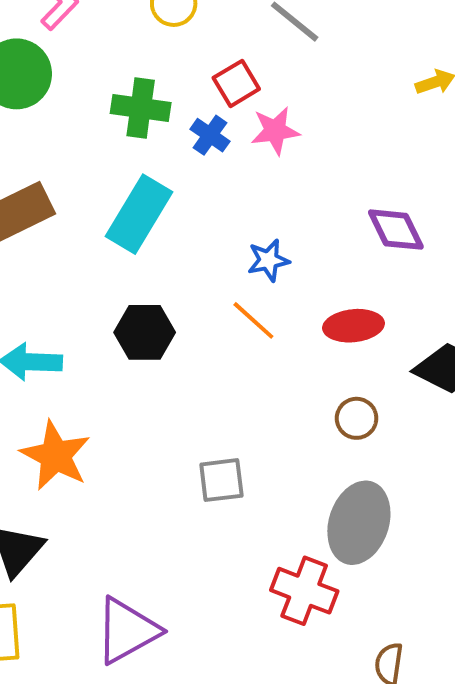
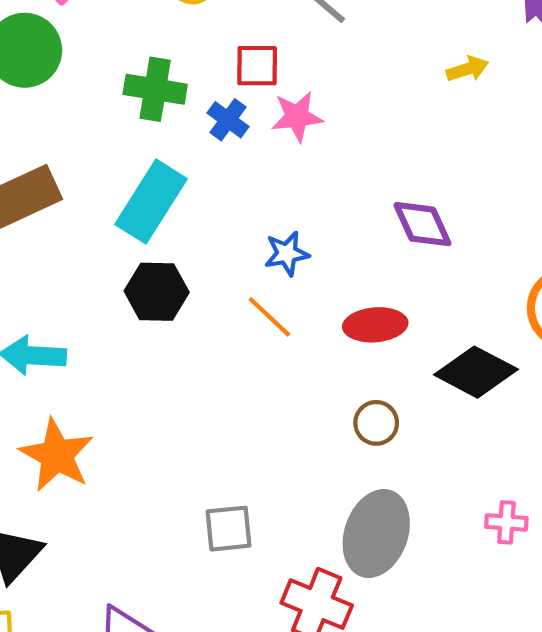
red square: (236, 83) -> (257, 66), turned 30
black hexagon: (145, 332) -> (157, 292), moved
gray square: (221, 480) -> (229, 529), moved

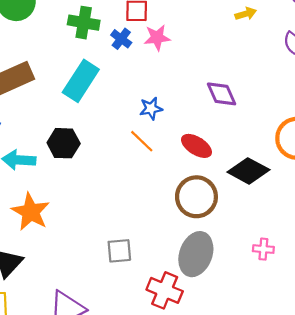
black hexagon: (157, 292) -> (64, 143), moved
red ellipse: (375, 325) -> (196, 146), turned 36
brown circle: (376, 423) -> (196, 197), size x1.8

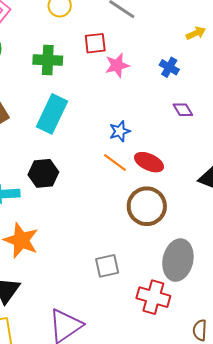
blue cross: (121, 39) -> (169, 67), moved
purple diamond: (222, 94) -> (183, 110), size x0.7
red ellipse: (196, 146) -> (149, 162), moved
brown circle: (196, 197) -> (147, 206), moved

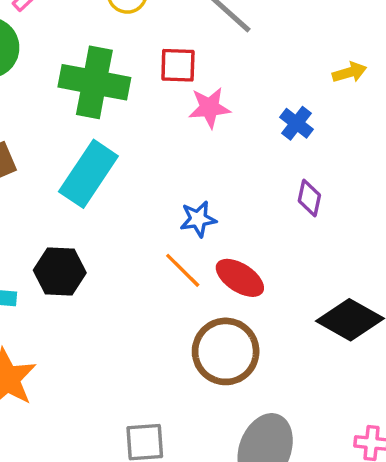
green cross: (48, 60) -> (94, 82), size x1.4
purple diamond: (183, 110) -> (309, 198), turned 35

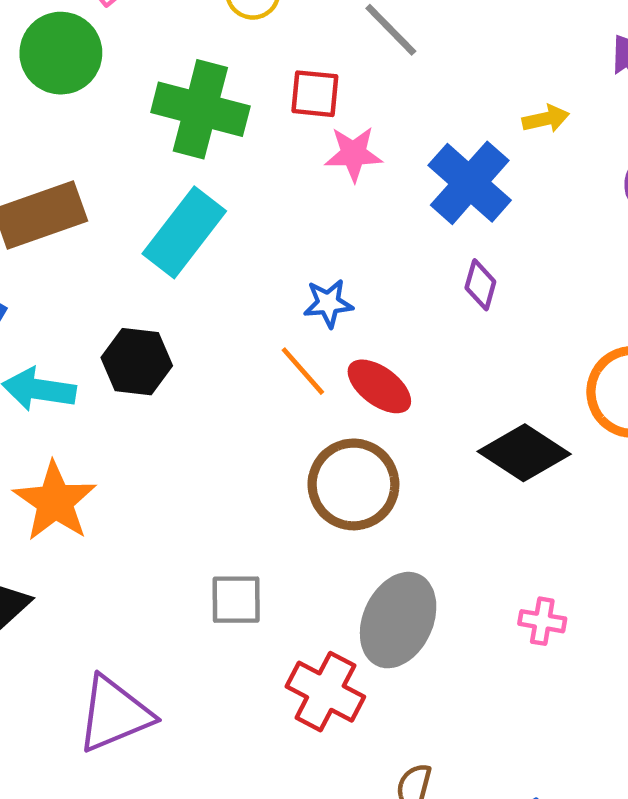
blue cross: (297, 123) -> (470, 183), size x1.8

